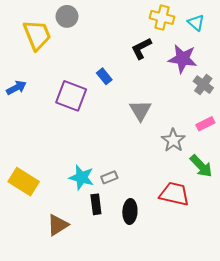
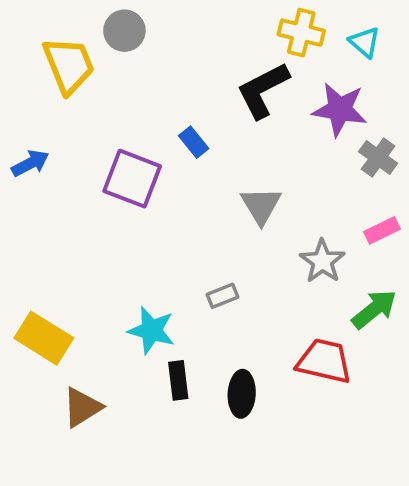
black L-shape: (141, 48) -> (263, 90), size x1.4
green arrow: (201, 166) -> (374, 309), turned -85
gray rectangle: (109, 177) -> (222, 296), moved
brown triangle: (58, 225) -> (82, 407), moved

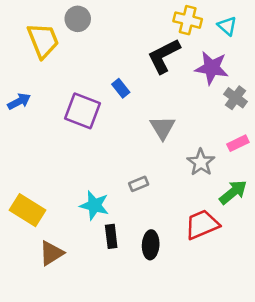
red trapezoid: (324, 361) -> (202, 224), turned -36

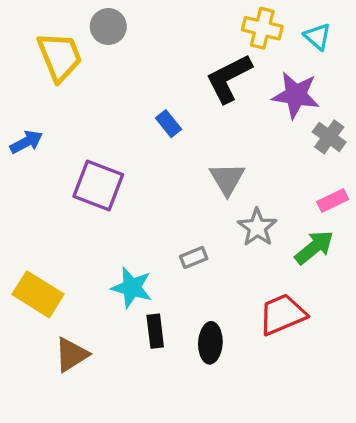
purple square: (82, 111) -> (98, 186), moved
gray star: (201, 162) -> (257, 227), moved
green arrow: (233, 192) -> (314, 247), moved

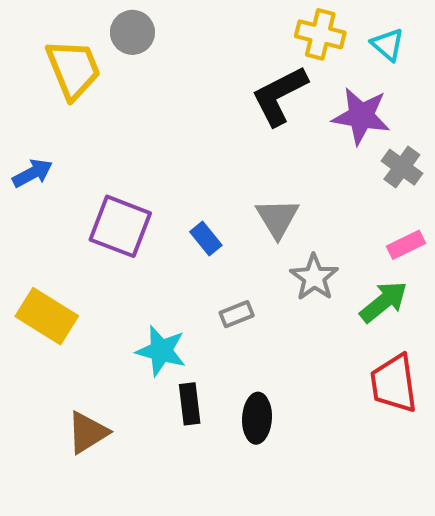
blue rectangle: (169, 124) -> (206, 239), moved
yellow rectangle: (38, 294) -> (47, 316), moved
red trapezoid: (282, 314) -> (394, 383), moved, turned -75

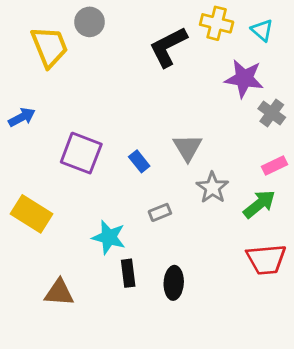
black L-shape: (279, 96) -> (168, 47), moved
red trapezoid: (394, 383) -> (266, 259), turned -87
brown triangle: (88, 432) -> (59, 292), turned 36

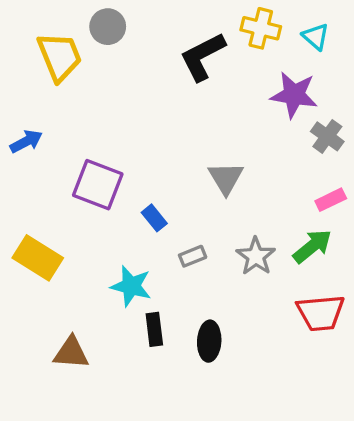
blue rectangle: (139, 161) -> (154, 218), moved
gray star: (212, 188) -> (256, 256), moved

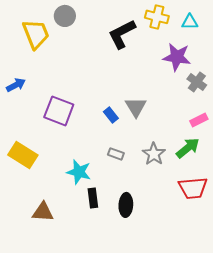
cyan triangle: (316, 37) -> (190, 22), turned -42
blue rectangle: (154, 218) -> (111, 115), moved
gray rectangle: (193, 256) -> (116, 154), turned 42

